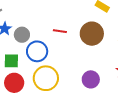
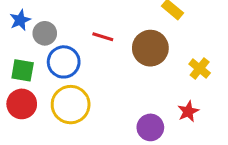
purple circle: (91, 79) -> (150, 127), moved

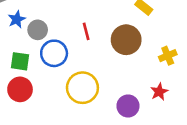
red line: (103, 37) -> (86, 31), turned 60
yellow cross: (200, 69) -> (168, 56), turned 30
yellow circle: (71, 105) -> (82, 88), moved

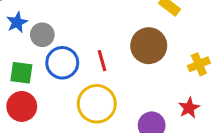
red line: (86, 31) -> (102, 61), moved

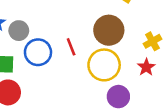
yellow circle: (97, 104) -> (104, 65), moved
red star: (189, 108) -> (146, 67), moved

